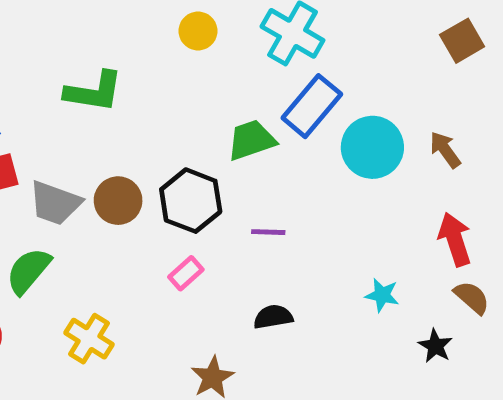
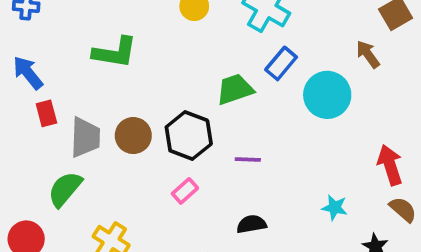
blue rectangle: (312, 106) -> (281, 63), size x0.7
brown arrow: (445, 150) -> (368, 54), moved
gray trapezoid: (55, 203) -> (85, 137), turned -108

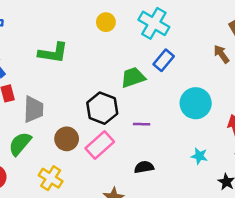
cyan circle: (327, 95) -> (196, 103), moved
brown circle: (133, 136) -> (67, 139), moved
pink rectangle: (185, 191) -> (100, 145), size x1.6

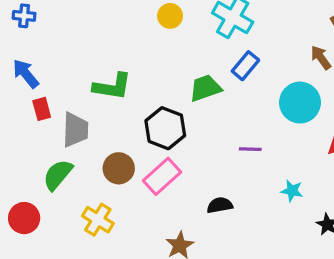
green L-shape: (53, 53) -> (112, 86), moved
cyan circle: (196, 103) -> (300, 103), moved
purple line: (142, 124) -> (250, 149), moved

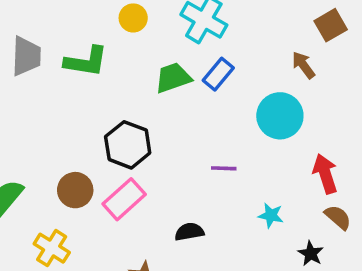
green L-shape: (112, 86) -> (86, 61), moved
green trapezoid: (205, 88) -> (173, 78), moved
gray trapezoid: (75, 130) -> (26, 56), moved

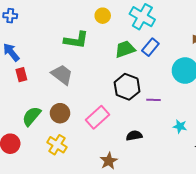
gray trapezoid: (26, 56) -> (62, 75), moved, turned -55
black hexagon: (128, 145) -> (127, 87), moved
brown circle: (75, 190) -> (60, 113), moved

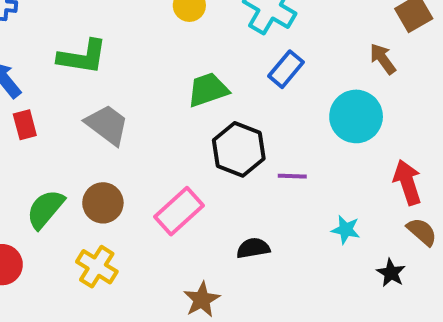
green L-shape: (76, 40) -> (82, 57), moved
green trapezoid: (125, 49) -> (208, 90), moved

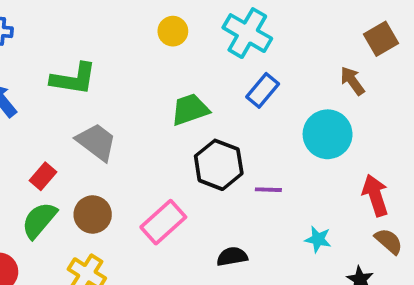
red rectangle: (25, 125) -> (43, 176), moved, turned 56

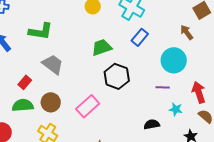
purple line: (268, 190) -> (163, 87), moved
green semicircle: (39, 220) -> (23, 105), turned 45
cyan star: (318, 239) -> (176, 109), moved
black semicircle: (232, 256) -> (152, 124), moved

